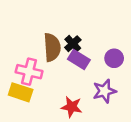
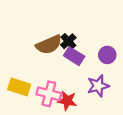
brown semicircle: (52, 47) -> (49, 45), turned 70
pink cross: (29, 72) -> (49, 94), moved

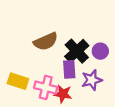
black cross: (68, 41) -> (77, 51), moved, size x1.6
purple rectangle: (74, 56) -> (69, 69), moved, turned 54

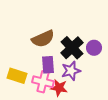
purple rectangle: (69, 69) -> (48, 65), moved
purple star: (92, 80) -> (71, 71), moved

